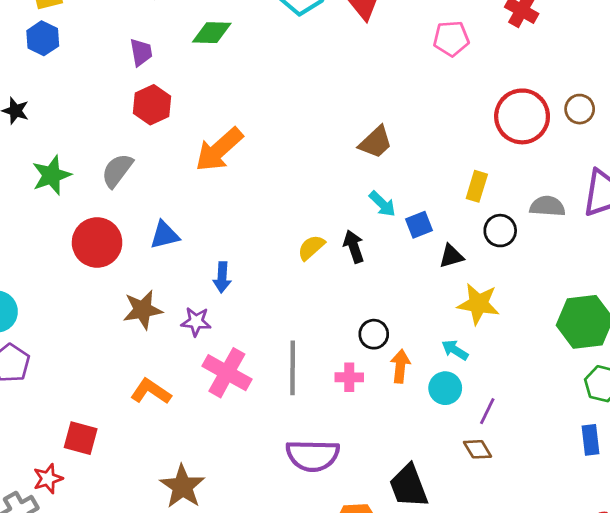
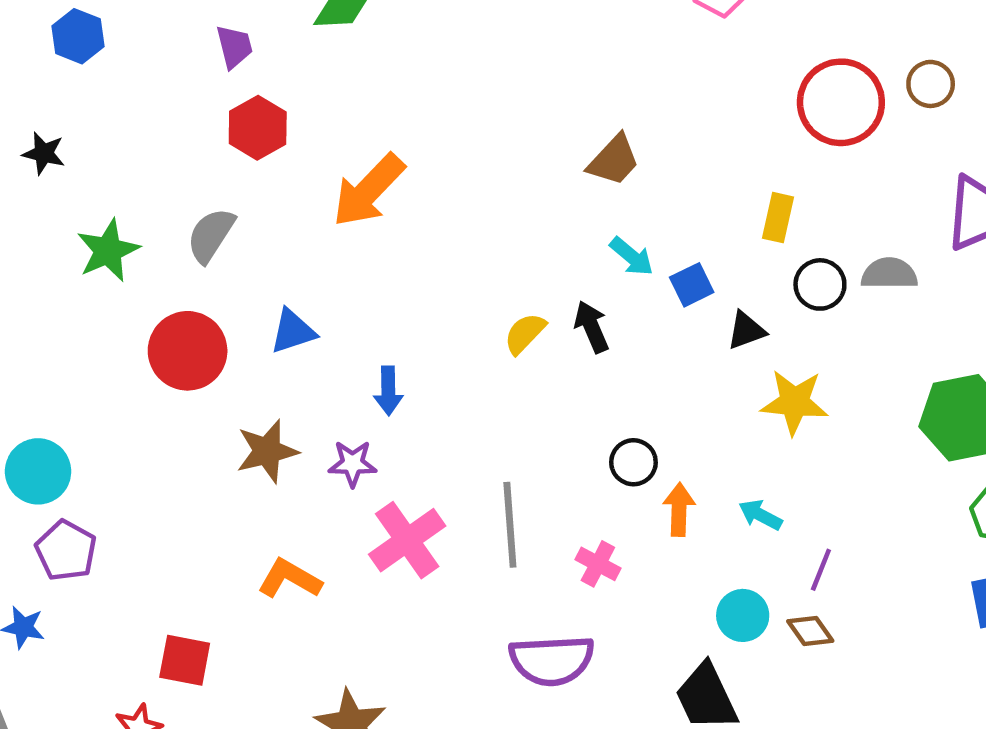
gray semicircle: (547, 206) -> (889, 274), moved
cyan arrow: (455, 350) -> (760, 515), moved
pink cross: (227, 373) -> (407, 540), turned 30
pink cross: (349, 377) -> (598, 564), moved, turned 32
cyan circle: (445, 388) -> (743, 615), moved

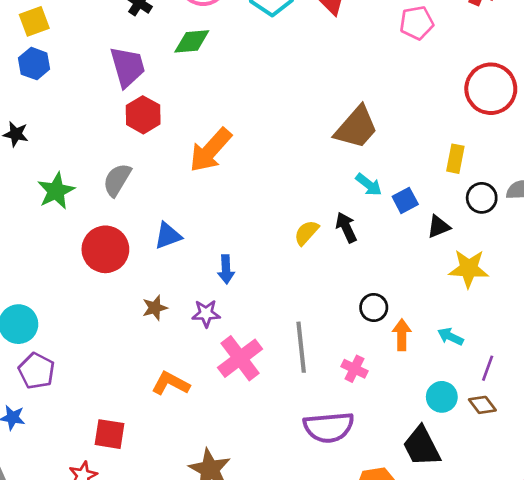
purple trapezoid: (234, 47) -> (128, 67), size x1.6
brown trapezoid: (614, 160) -> (356, 128), size x1.4
brown star: (267, 451) -> (155, 308), size x0.7

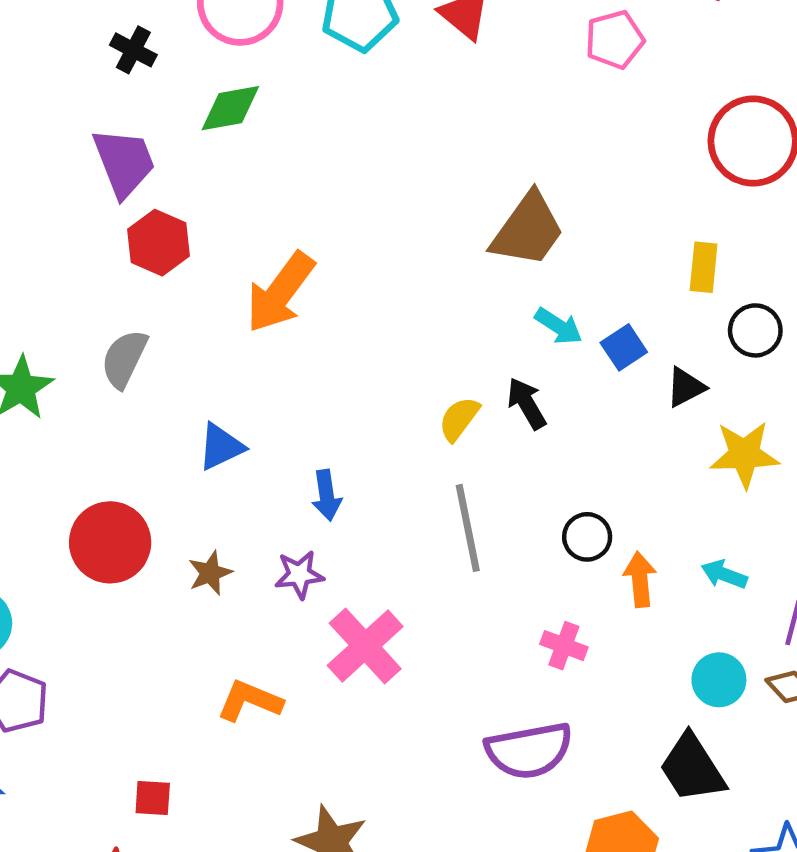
red circle: (105, 249) -> (110, 542), moved
gray line: (301, 347) -> (468, 528), moved
red square: (110, 434) -> (153, 798), size x0.7

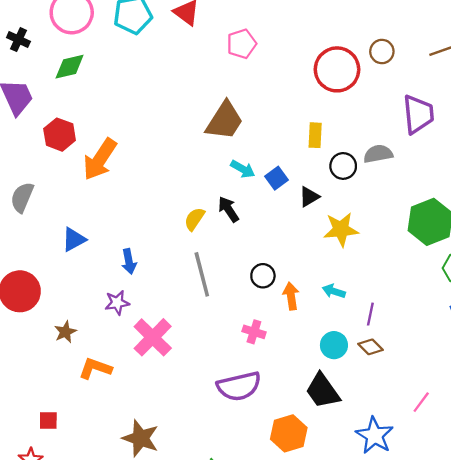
pink pentagon: (615, 40) -> (242, 44), moved
red hexagon: (158, 243) -> (60, 135), moved
brown star: (210, 573) -> (65, 332), moved

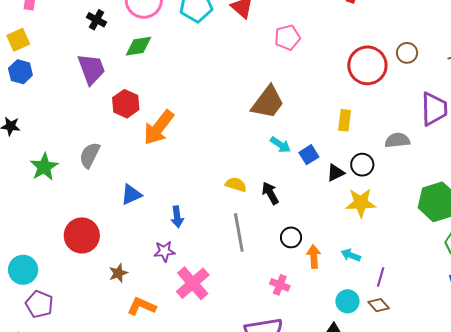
black circle: (343, 166) -> (362, 165), moved
black arrow: (229, 209) -> (270, 193), moved
yellow semicircle: (194, 219) -> (236, 185), turned 70

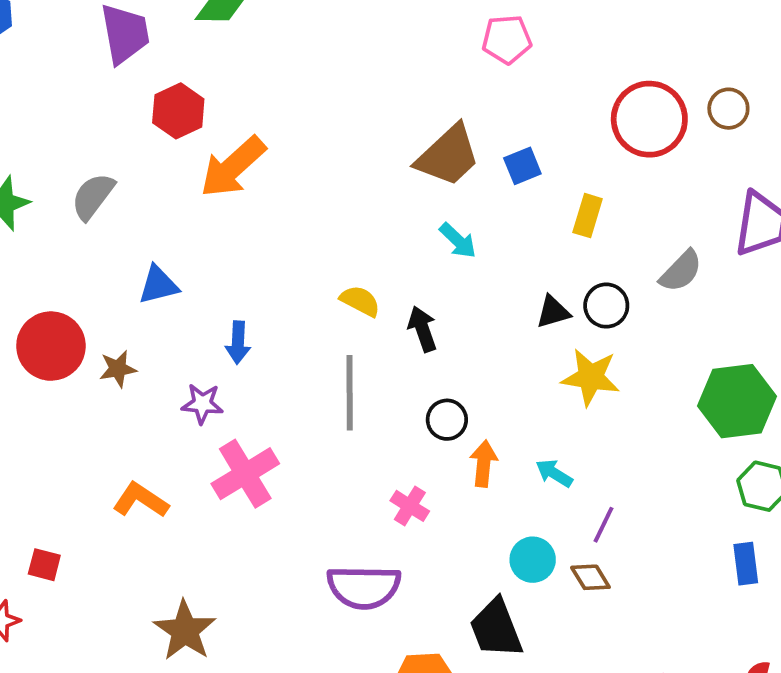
gray semicircle: (397, 140) -> (681, 271), turned 130
blue square: (309, 155) -> (522, 166), moved
brown star: (118, 273) -> (118, 369), moved

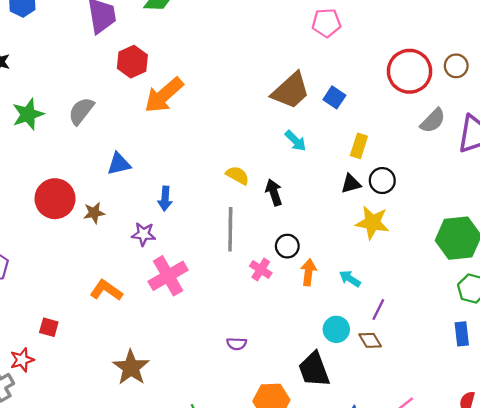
blue square: (522, 166) -> (334, 97), turned -35
yellow rectangle: (588, 216) -> (359, 146), moved
gray semicircle: (681, 271) -> (433, 121), moved
pink cross: (410, 506) -> (261, 269), moved
purple semicircle: (364, 587) -> (237, 344), size x0.5

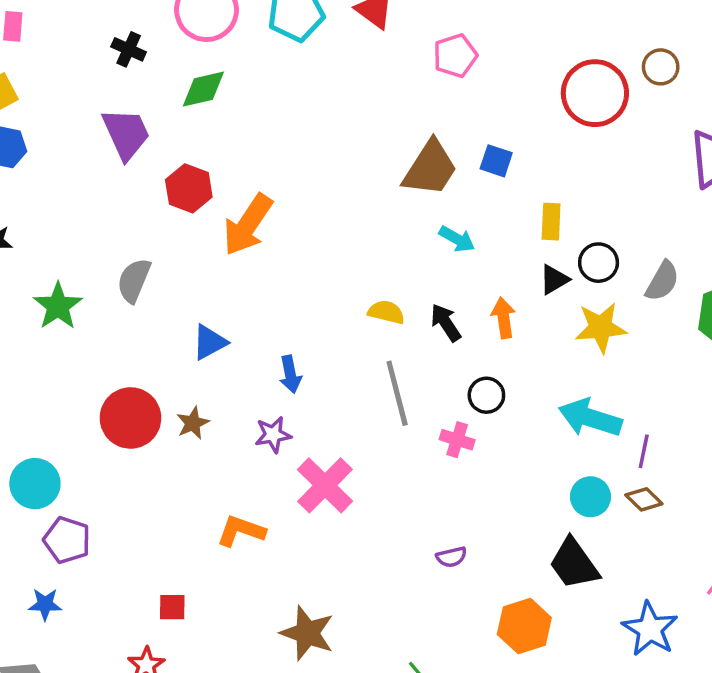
gray semicircle: (433, 121) -> (662, 281), moved
orange arrow: (308, 272) -> (504, 318), moved
cyan arrow: (350, 279) -> (590, 418), size x1.8

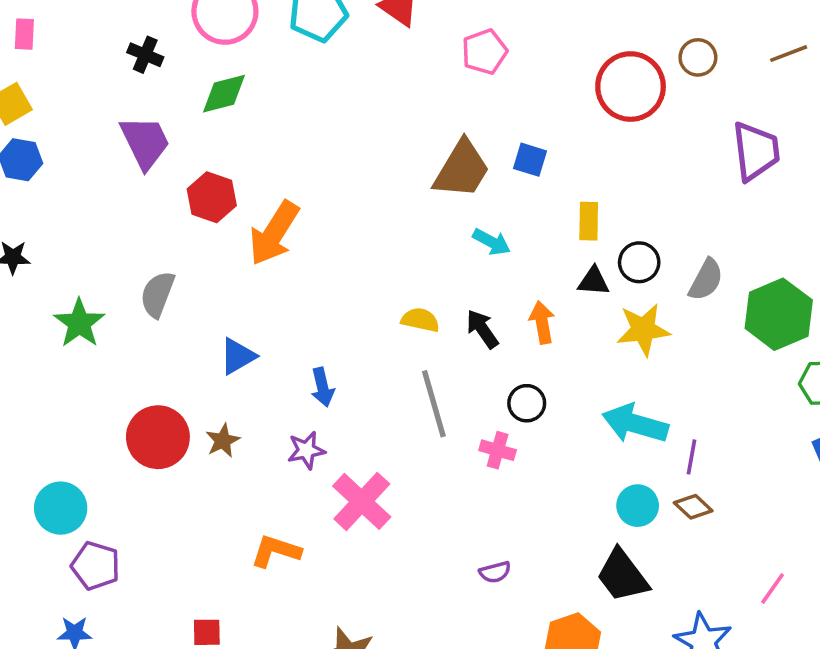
black triangle: (554, 280) -> (594, 281), turned 36

